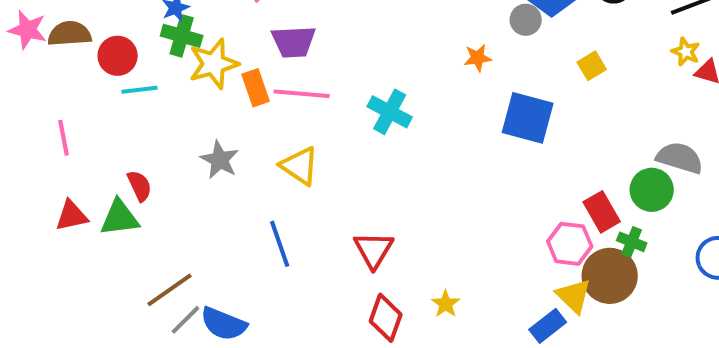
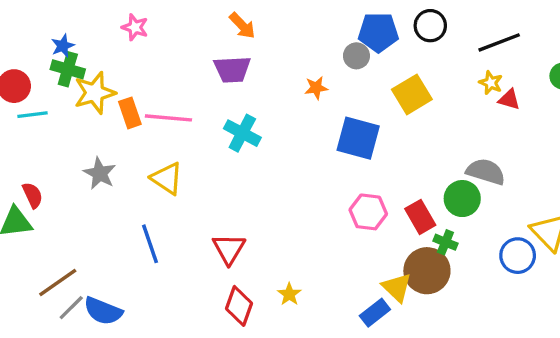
purple trapezoid: (294, 42) -> (232, 69), moved
yellow square: (592, 66) -> (412, 94), size x1.6
pink hexagon: (570, 244) -> (368, 212), moved

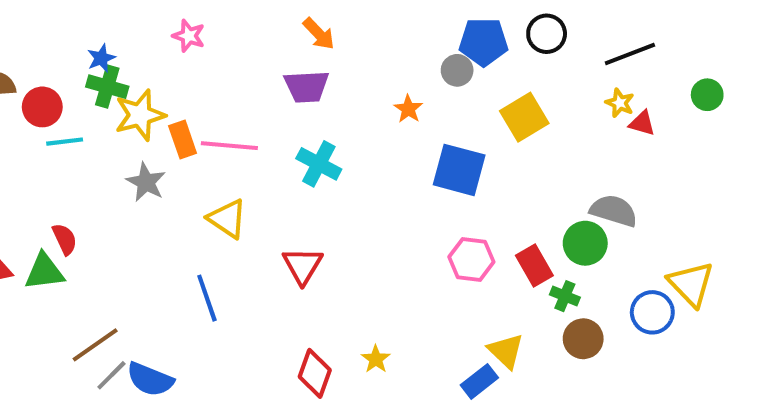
orange star: (316, 88) -> (408, 109), turned -30
gray star: (100, 173) -> (146, 182), moved
red triangle: (229, 249) -> (303, 266), moved
brown circle: (427, 271) -> (583, 339), moved, size x0.7

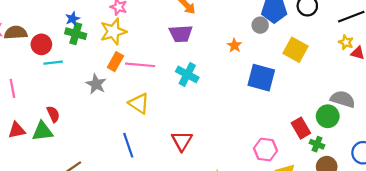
yellow star: (140, 115) -> (113, 32), moved
yellow square: (524, 117) -> (296, 50), turned -30
orange rectangle: (183, 139) -> (115, 62), turned 48
pink hexagon: (471, 259) -> (266, 150), moved
red triangle: (303, 266) -> (182, 141), moved

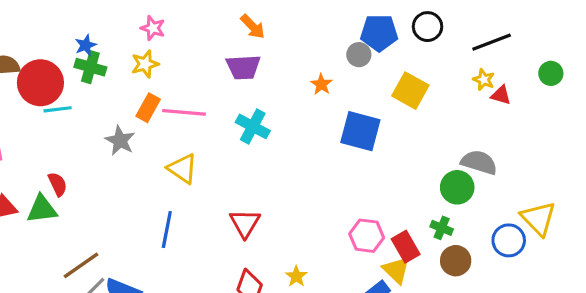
yellow star: (113, 32) -> (145, 64), size x0.7
red circle: (41, 44) -> (40, 83), size x1.5
red rectangle: (301, 128) -> (406, 247), moved
blue line: (128, 145) -> (167, 229), turned 30

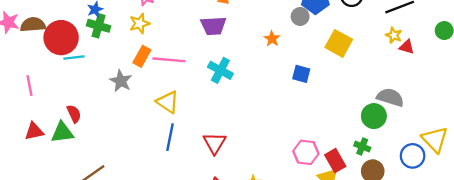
blue square: (360, 131) -> (301, 74), size x0.6
blue line: (167, 229) -> (170, 137), moved

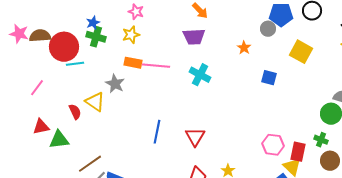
orange rectangle: (142, 56) -> (133, 63), turned 72
pink line: (29, 86) -> (37, 88), turned 48
yellow triangle: (168, 102) -> (95, 102), moved
green triangle: (62, 132) -> (59, 140), moved
red rectangle: (335, 161) -> (298, 152), turned 42

